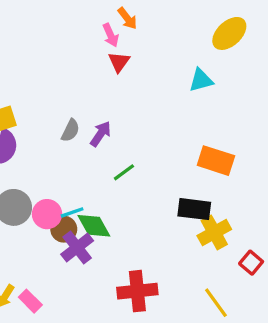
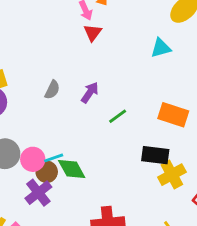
purple arrow: (101, 134) -> (90, 93), moved
green line: (124, 172) -> (118, 116), moved
purple cross: (77, 248) -> (38, 193), moved

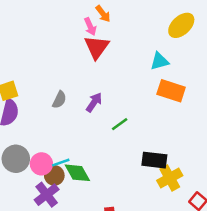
red triangle: (93, 33) -> (97, 47), size x1.5
orange rectangle: (173, 115) -> (171, 91), moved

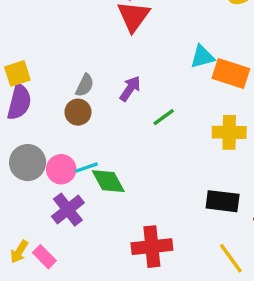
cyan triangle: (159, 61) -> (202, 57), moved
black rectangle: (154, 160) -> (223, 201), moved
brown circle: (54, 175) -> (78, 112), moved
yellow cross: (170, 178) -> (229, 132), moved, turned 30

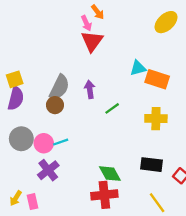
gray semicircle: (85, 85) -> (59, 87), size x1.6
purple arrow: (130, 89) -> (90, 89), turned -42
green diamond: (108, 181) -> (110, 174), moved
pink rectangle: (44, 257) -> (33, 202), turned 32

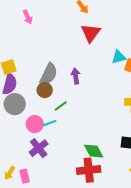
pink arrow: (86, 23) -> (28, 17), moved
red triangle: (92, 41) -> (91, 33), moved
green line: (112, 108) -> (61, 106), moved
gray circle: (21, 139) -> (15, 104), moved

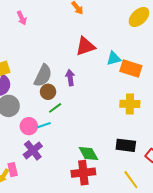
red triangle: (91, 33) -> (85, 46), moved, turned 35
brown circle: (45, 90) -> (48, 92), moved
pink rectangle: (25, 176) -> (13, 170), moved

